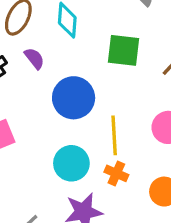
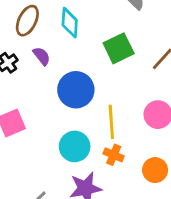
green square: (123, 50) -> (119, 48), turned -32

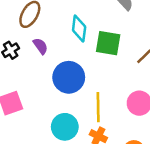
cyan diamond: (70, 23) -> (79, 28), moved
green square: (119, 48) -> (108, 43), turned 32

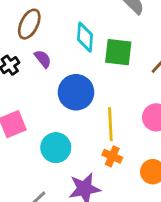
cyan circle: (65, 127) -> (56, 148), moved

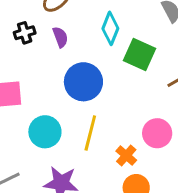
yellow line: (110, 124) -> (90, 133), moved
orange cross: (112, 156) -> (126, 156), moved

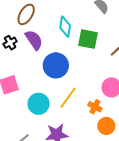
purple semicircle: (60, 37) -> (34, 40), size x1.5
yellow line: (90, 133) -> (68, 98), turned 35

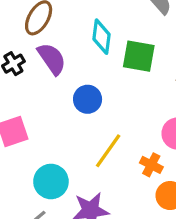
blue circle: (56, 65) -> (88, 99), size x0.7
cyan circle: (39, 104) -> (51, 181), moved

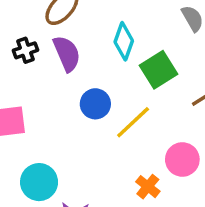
green square: (139, 56) -> (158, 70), turned 36
yellow line: (108, 151) -> (133, 122), moved

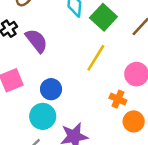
purple semicircle: (67, 54) -> (36, 41), moved
blue circle: (95, 104) -> (51, 89), moved

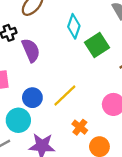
yellow line: (96, 58) -> (65, 96), moved
orange cross: (118, 99) -> (80, 127), moved

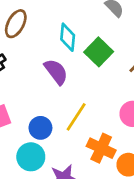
purple semicircle: (31, 50) -> (56, 72), moved
orange cross: (80, 127) -> (101, 148), size x1.5

